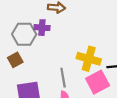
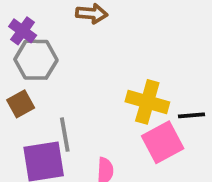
purple cross: (42, 28) -> (23, 31), moved, turned 32
gray line: (63, 78) -> (65, 135), moved

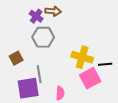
purple cross: (23, 31) -> (36, 16), moved
gray hexagon: (36, 60) -> (43, 37), moved

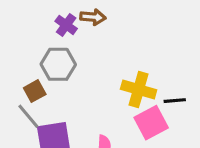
gray hexagon: (43, 37) -> (58, 64), moved
gray line: (39, 74) -> (28, 116), moved, turned -30

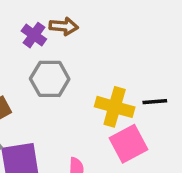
gray hexagon: (58, 64) -> (50, 79), moved
black line: (175, 101) -> (155, 102), moved

